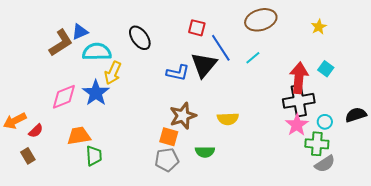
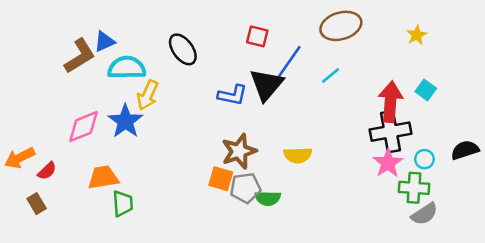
blue line: (221, 48) -> (289, 62), turned 68
gray pentagon: (167, 160) -> (246, 188), moved

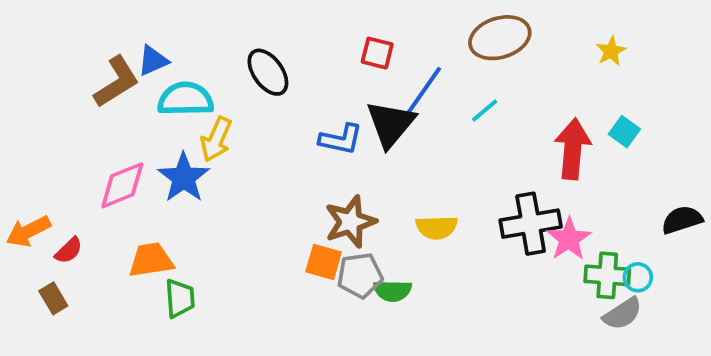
black cross: (390, 132) -> (531, 224), moved
cyan circle: (424, 159) -> (638, 277), moved

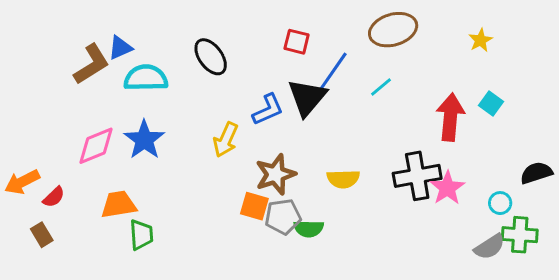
yellow arrow: (216, 139) -> (226, 140), moved
blue L-shape: (341, 139) -> (268, 110), turned -36
green cross: (607, 275) -> (520, 235), moved
cyan circle: (638, 277) -> (500, 203), moved

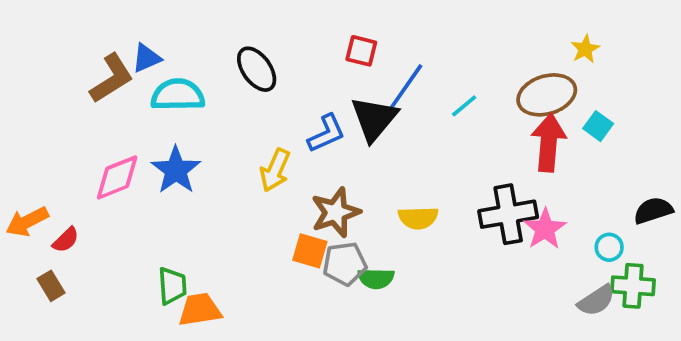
brown ellipse: (393, 30) -> (547, 95), moved
orange trapezoid: (119, 205) -> (200, 310), moved

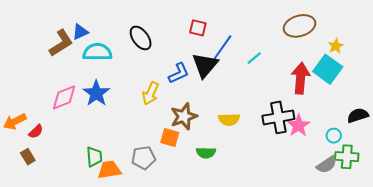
yellow star: (585, 49) -> (336, 46), moved
brown ellipse: (547, 95) -> (300, 26), moved
cyan square: (598, 126) -> (328, 69), size x1.8
gray pentagon: (345, 264) -> (144, 158), moved

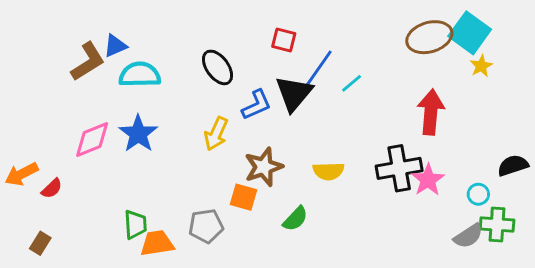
black ellipse: (141, 38) -> (218, 67), moved
cyan line: (254, 58) -> (352, 83), moved
cyan square: (328, 69) -> (470, 33), moved
green semicircle: (206, 153) -> (295, 219), turned -48
brown rectangle: (28, 157) -> (40, 243), moved, turned 63

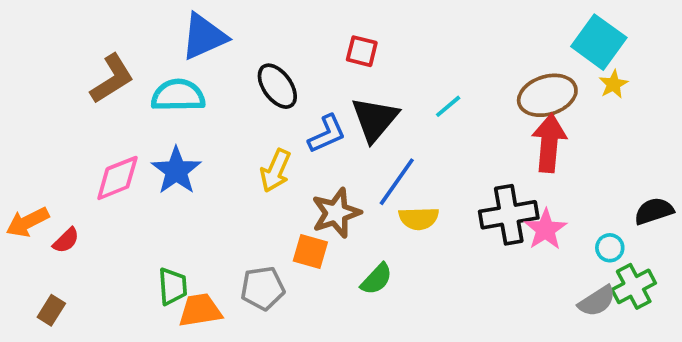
brown ellipse: (429, 37) -> (547, 95), moved
blue triangle: (115, 46) -> (204, 37), moved, size x1.6
blue line: (318, 69) -> (397, 182), moved
green cross: (497, 225) -> (634, 286), turned -32

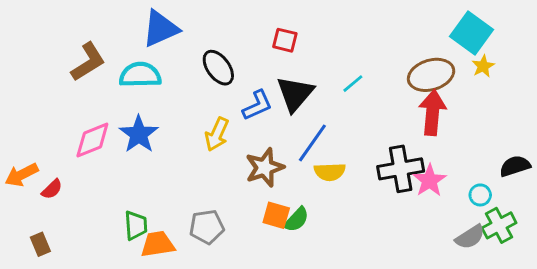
orange square: (310, 251) -> (276, 215), moved
brown rectangle: (51, 310) -> (40, 244), turned -55

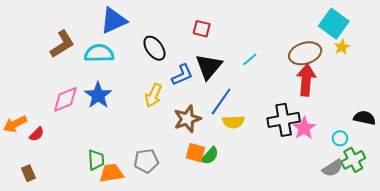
black semicircle: (515, 166) -> (365, 118), turned 30

